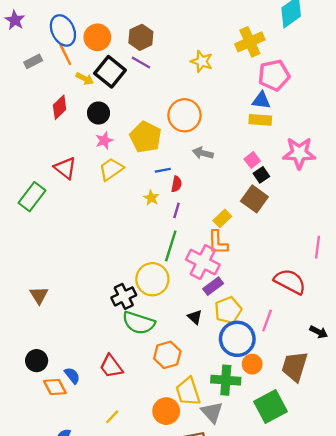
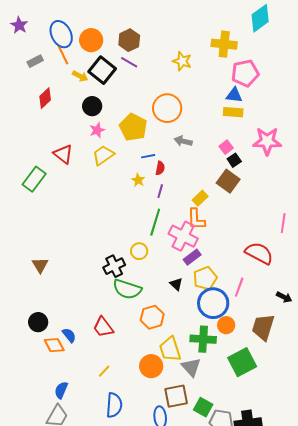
yellow cross: (250, 42) -> (224, 44), turned 30
red diamond: (60, 107) -> (45, 98), moved
yellow circle: (152, 279) -> (139, 251), size x0.6

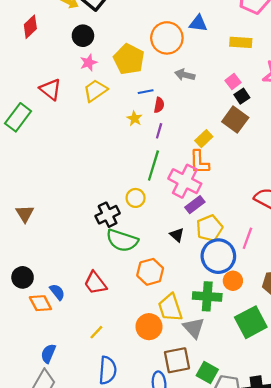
blue triangle: (234, 95) -> (198, 23), moved

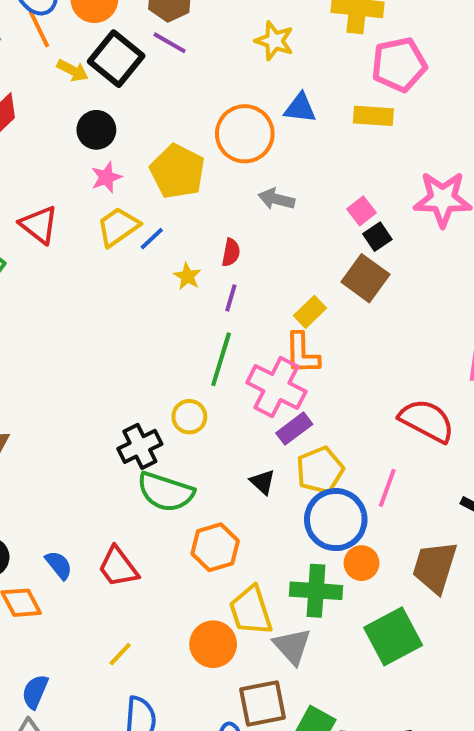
yellow rectangle: (241, 42) -> (373, 116), moved
blue line: (146, 92) -> (152, 239), moved, turned -32
blue semicircle: (57, 292) -> (59, 565), moved

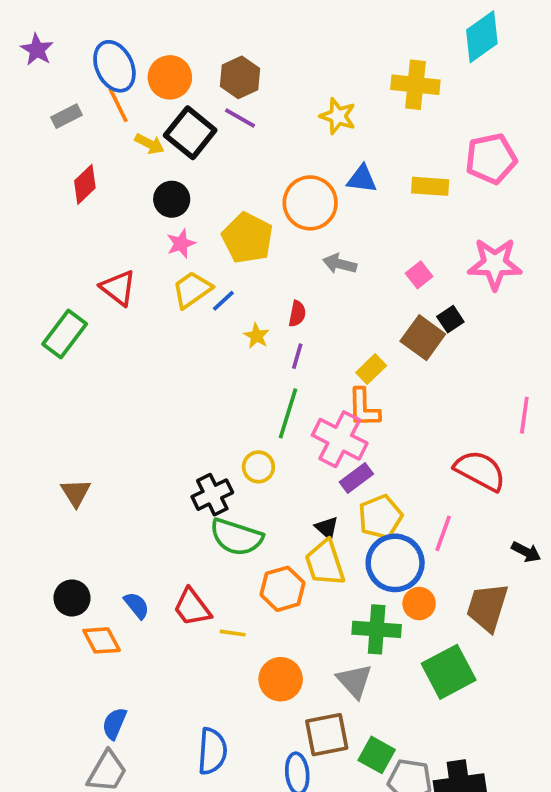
pink pentagon: (399, 65) -> (491, 159), moved
black square: (377, 237) -> (450, 319), moved
yellow trapezoid: (251, 611) -> (325, 563), moved
yellow line: (120, 654) -> (233, 633), moved, turned 55

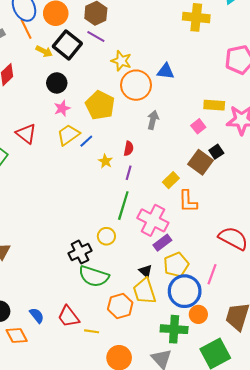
yellow star: (338, 116) -> (121, 61), moved
yellow rectangle: (430, 186) -> (214, 105), moved
gray arrow: (340, 264) -> (153, 120), turned 90
orange L-shape: (364, 408) -> (188, 201), moved

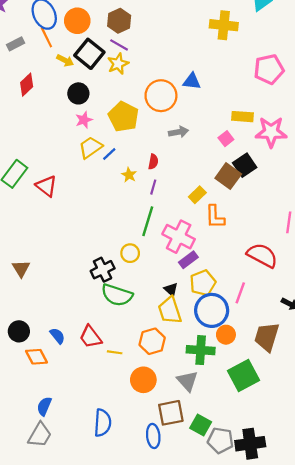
yellow star: (121, 61) -> (118, 64), moved, turned 30
gray arrow: (153, 120) -> (179, 132), turned 66
red triangle: (26, 134) -> (46, 186), moved
black square: (216, 152) -> (245, 165), size x1.5
orange hexagon: (120, 306) -> (152, 341), moved

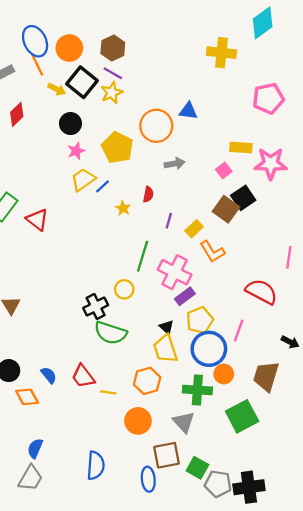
purple line: (153, 187) -> (169, 221), moved
orange L-shape: (215, 217) -> (212, 252), turned -30

